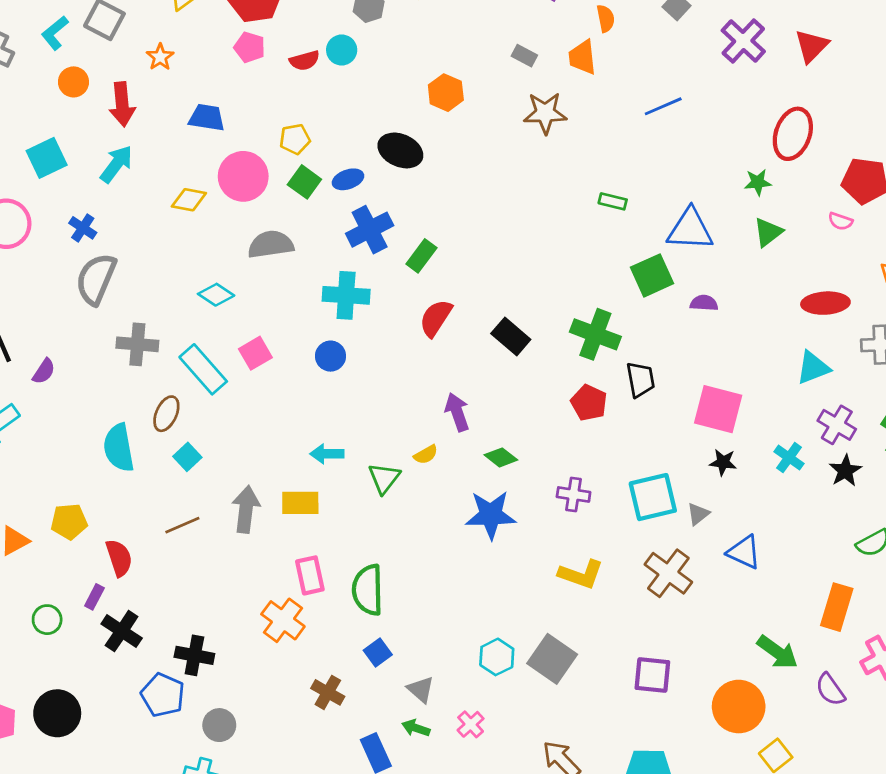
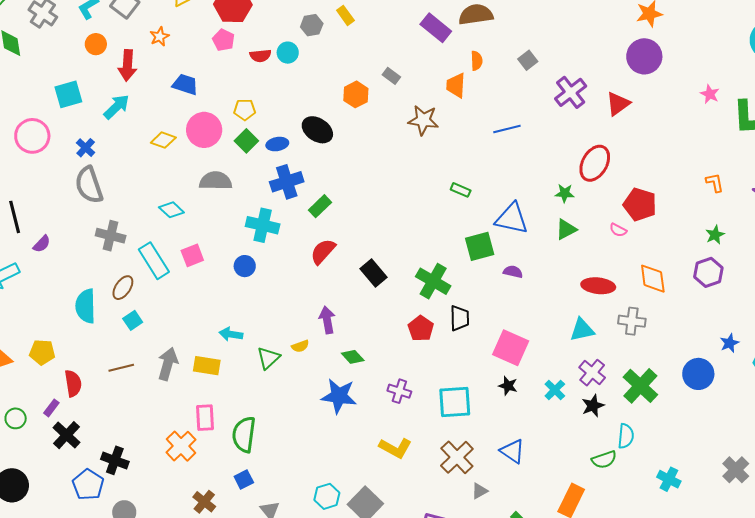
gray rectangle: (524, 56) -> (391, 76), moved
gray semicircle: (96, 279) -> (89, 185), turned -51
gray triangle: (698, 514) -> (480, 491), moved

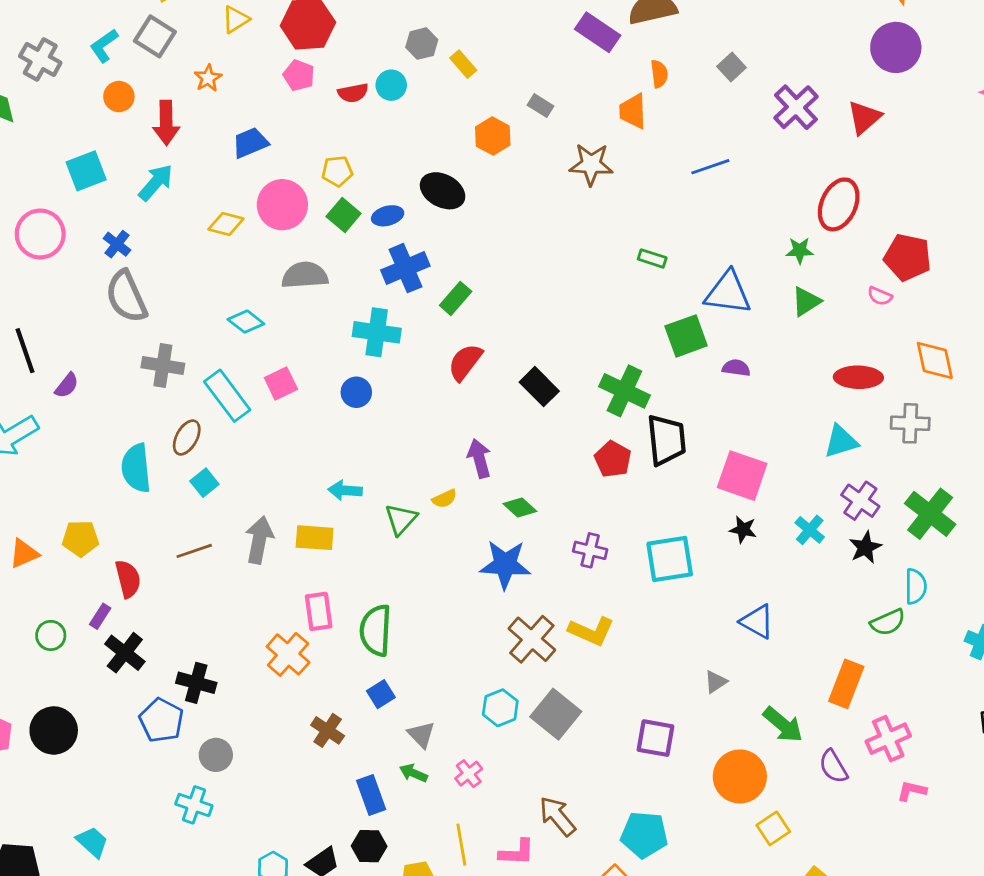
yellow rectangle: (345, 15) -> (463, 64), moved
blue trapezoid: (185, 84) -> (250, 143), turned -36
black trapezoid: (460, 318) -> (666, 440), size x1.4
brown cross: (457, 457) -> (532, 639), moved

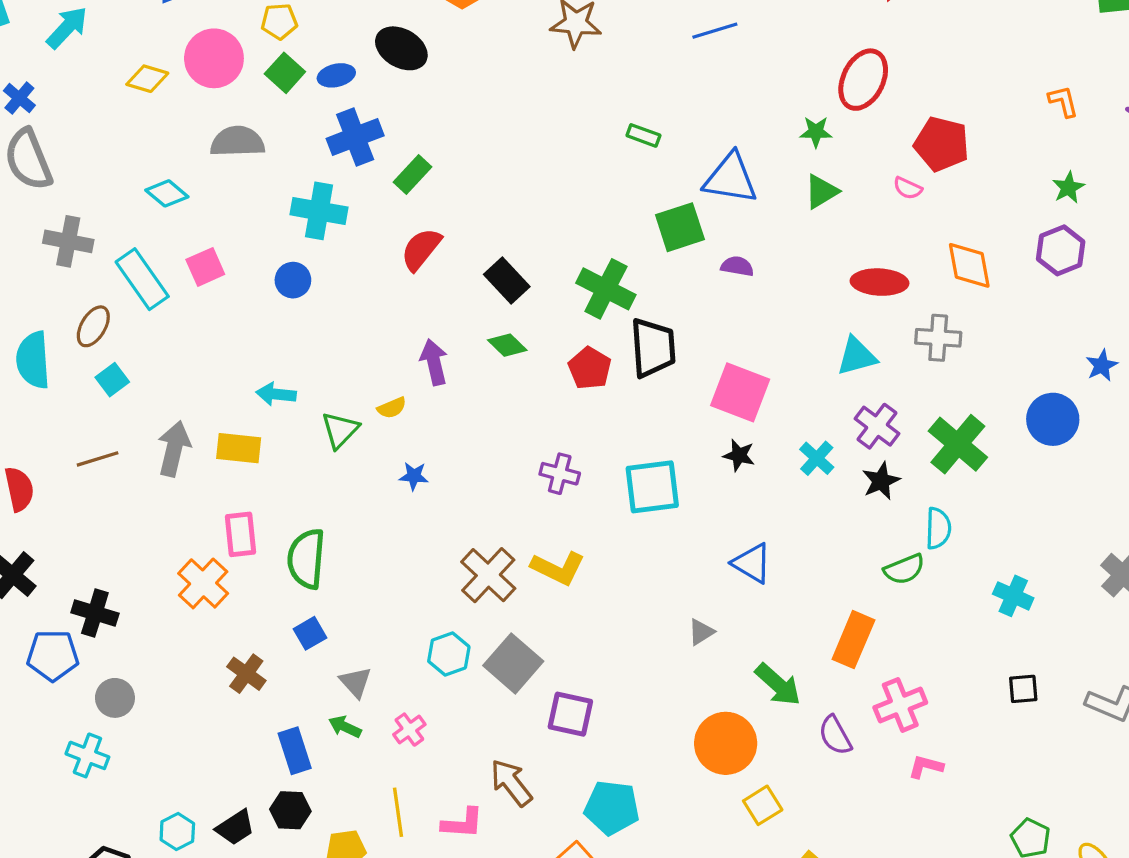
green diamond: (520, 507) -> (507, 345), moved
blue star: (505, 564) -> (414, 476), moved, size x0.5
blue pentagon: (161, 720) -> (53, 655), turned -30
purple square: (655, 738) -> (570, 714), moved

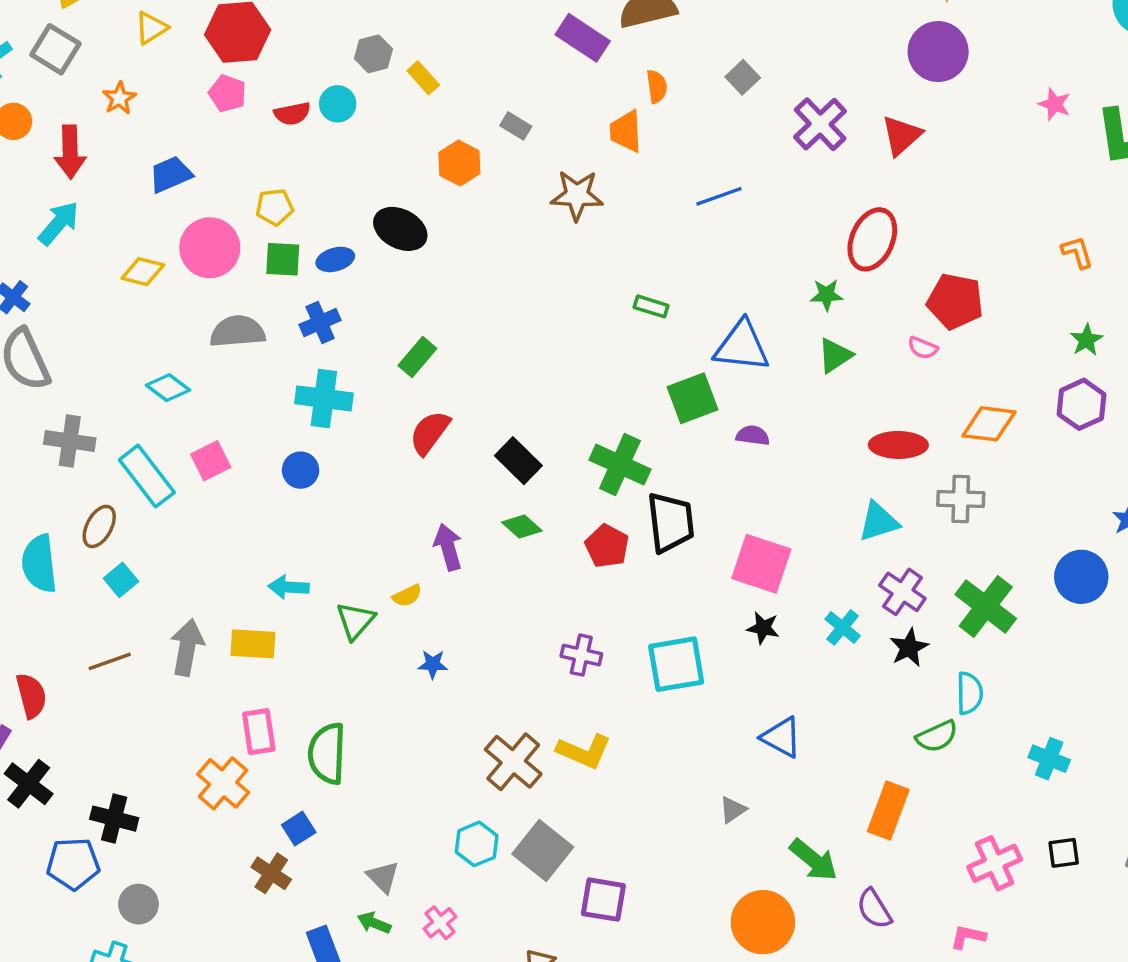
green square: (285, 73) -> (283, 259), turned -36
blue cross: (355, 137) -> (320, 322), moved, size x0.7
orange diamond: (969, 265) -> (989, 424), turned -70
blue square: (310, 633) -> (299, 829), moved
pink cross: (900, 705) -> (995, 863), moved

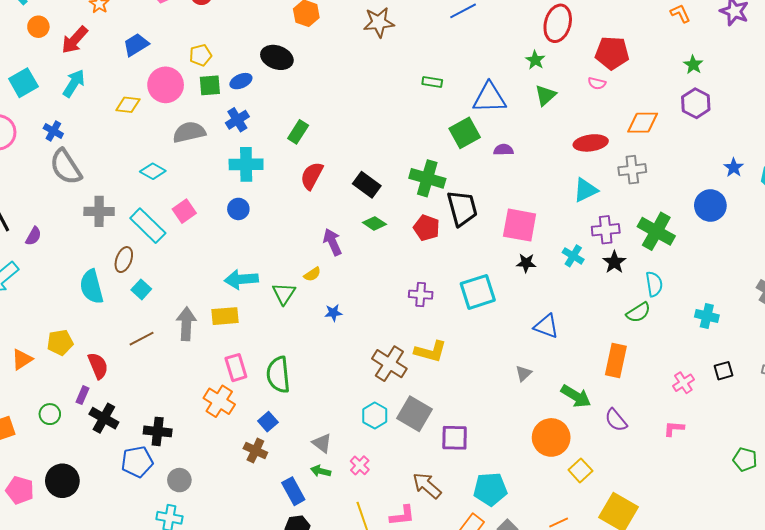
red arrow: (70, 152) -> (75, 40), turned 52
green star: (827, 295) -> (535, 60), turned -30
cyan arrow: (289, 587) -> (241, 279), size x1.4
purple cross: (902, 592) -> (606, 230), turned -32
pink cross: (995, 863) -> (683, 383), size x0.7

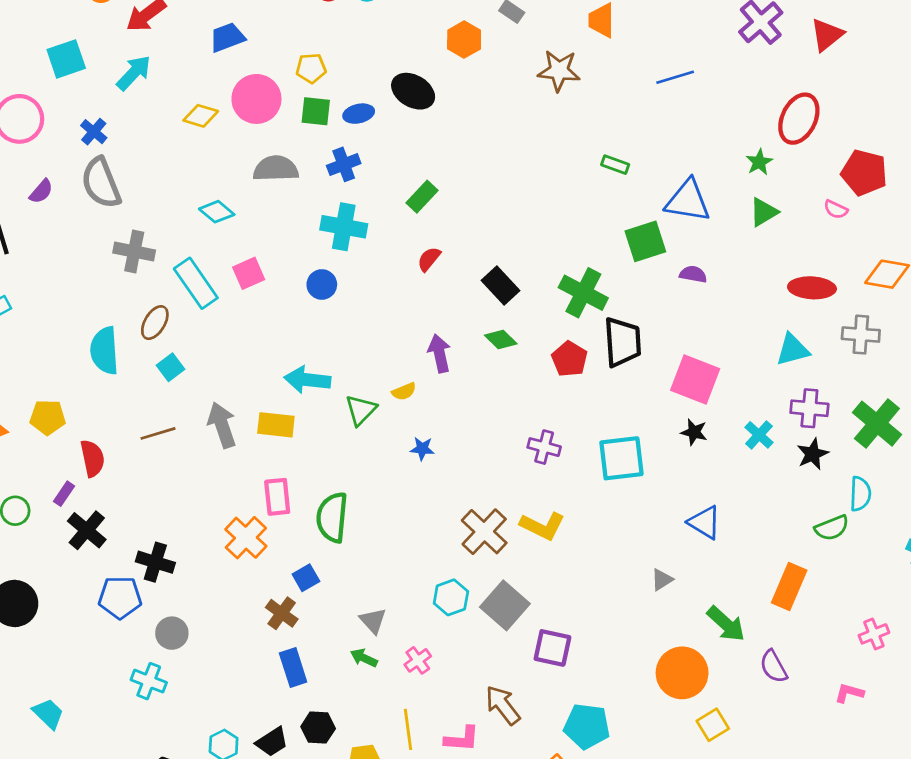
red semicircle: (312, 176) -> (429, 259), size x0.7
purple semicircle: (33, 236) -> (41, 191), moved
gray arrow: (186, 324) -> (222, 425), turned -32
blue rectangle: (293, 491) -> (293, 667), moved

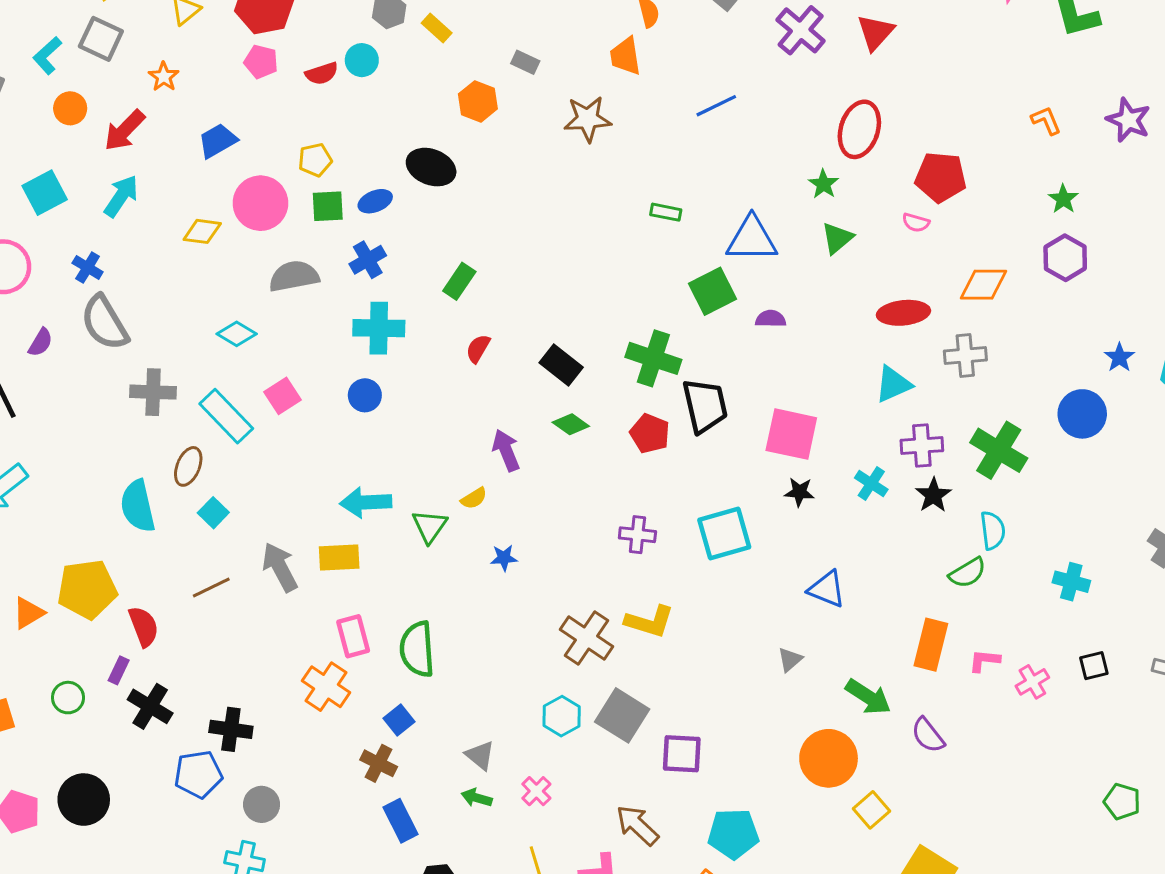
yellow pentagon: (48, 417) -> (87, 589), size x1.5
pink L-shape: (849, 693) -> (984, 661), moved

